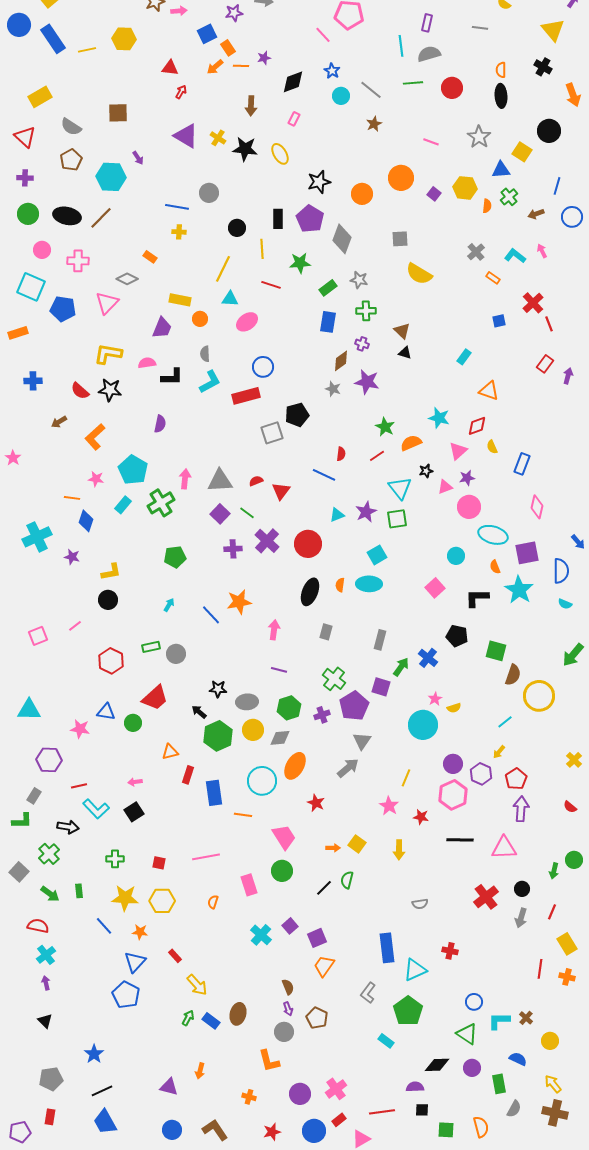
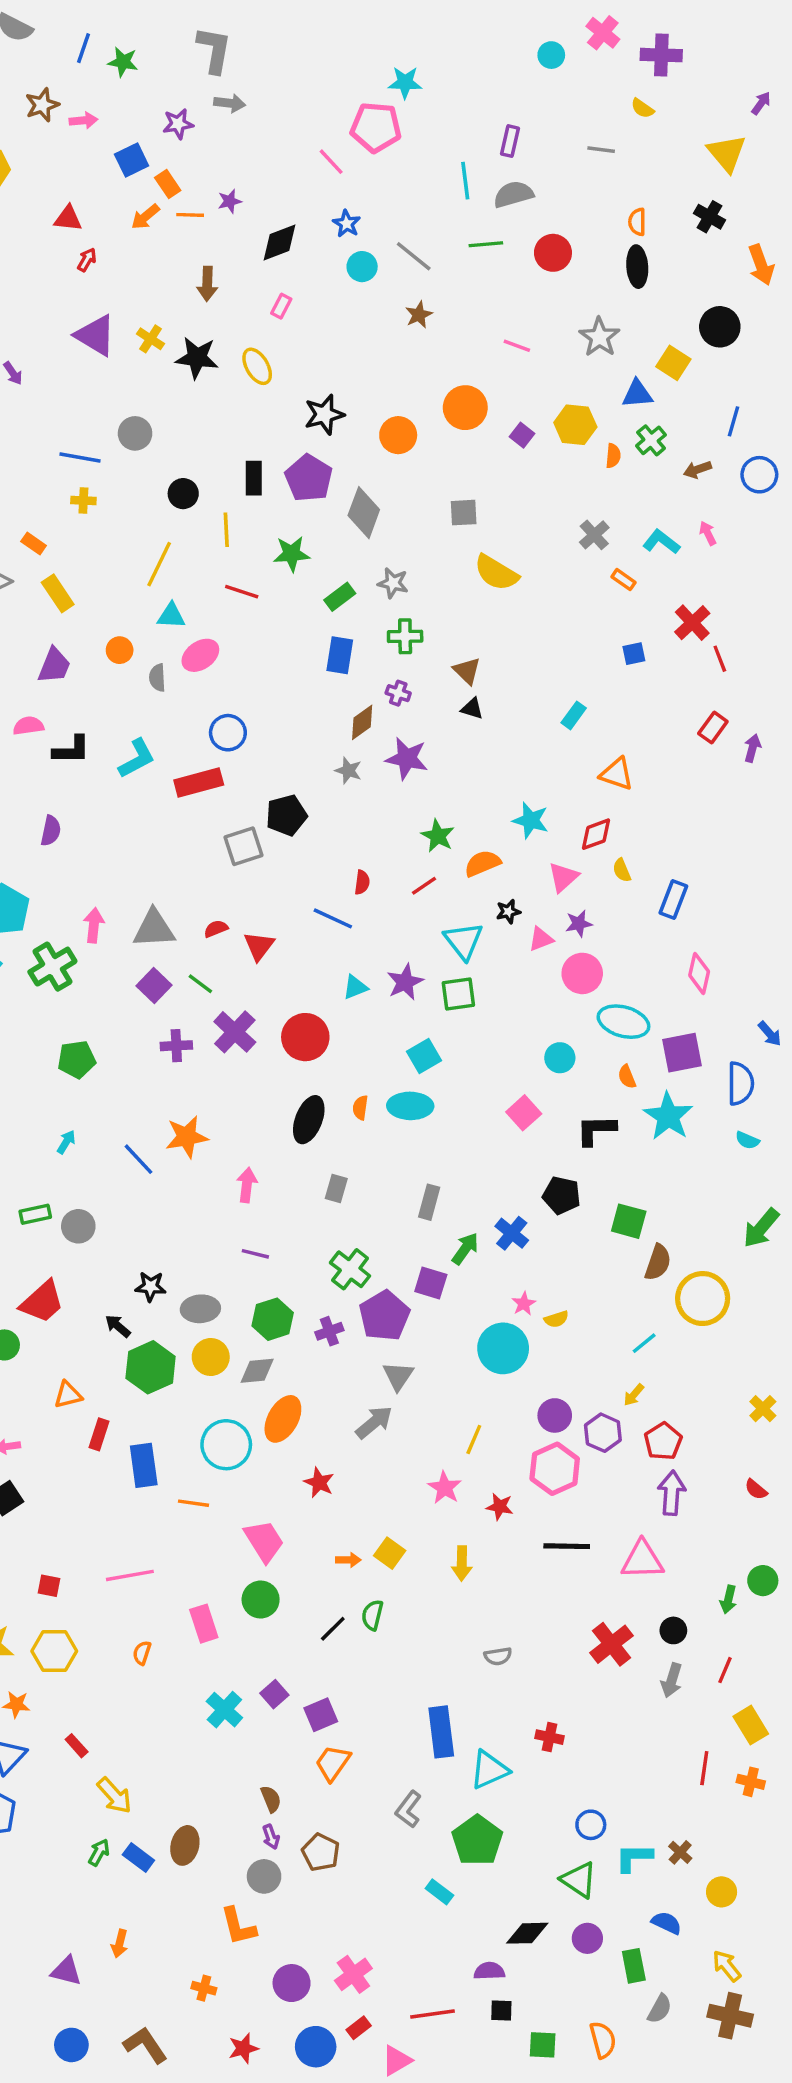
yellow rectangle: (180, 300) -> (58, 593), moved, turned 45
gray semicircle: (205, 354) -> (157, 678), moved

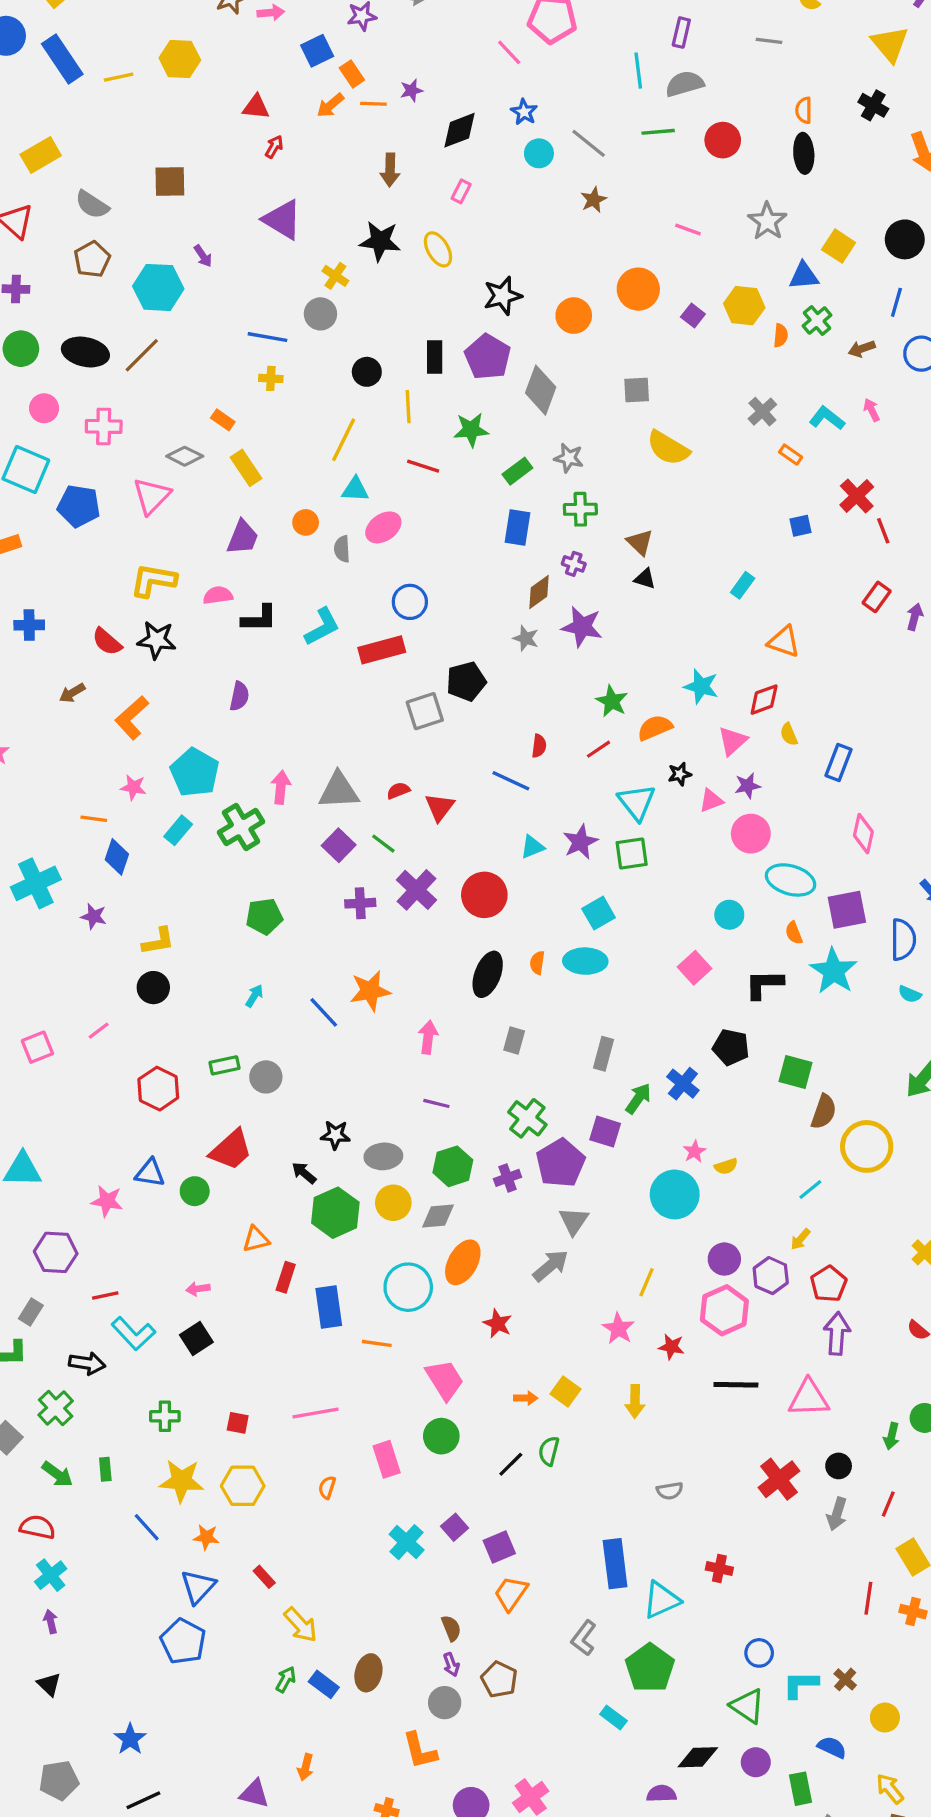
black circle: (720, 327) -> (905, 239), moved
yellow cross: (151, 339) -> (335, 276), moved

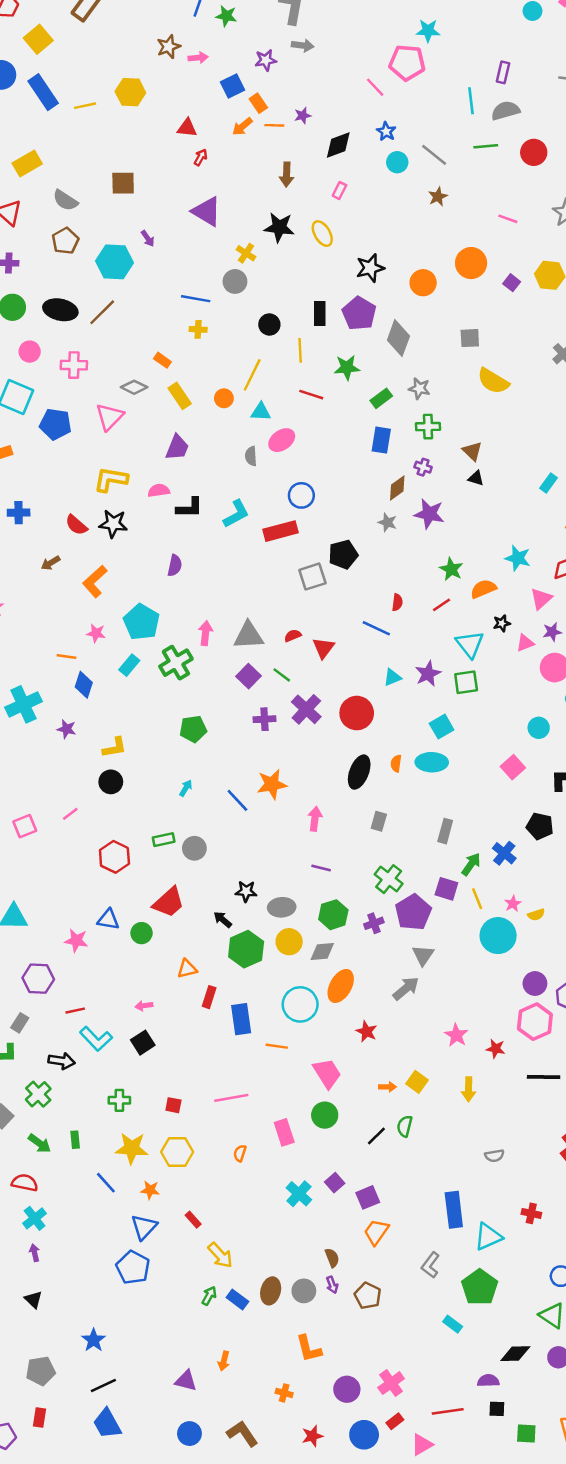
orange circle: (306, 522) -> (224, 398), moved
yellow line: (647, 1282) -> (477, 899), moved, turned -45
gray circle: (445, 1703) -> (304, 1291), moved

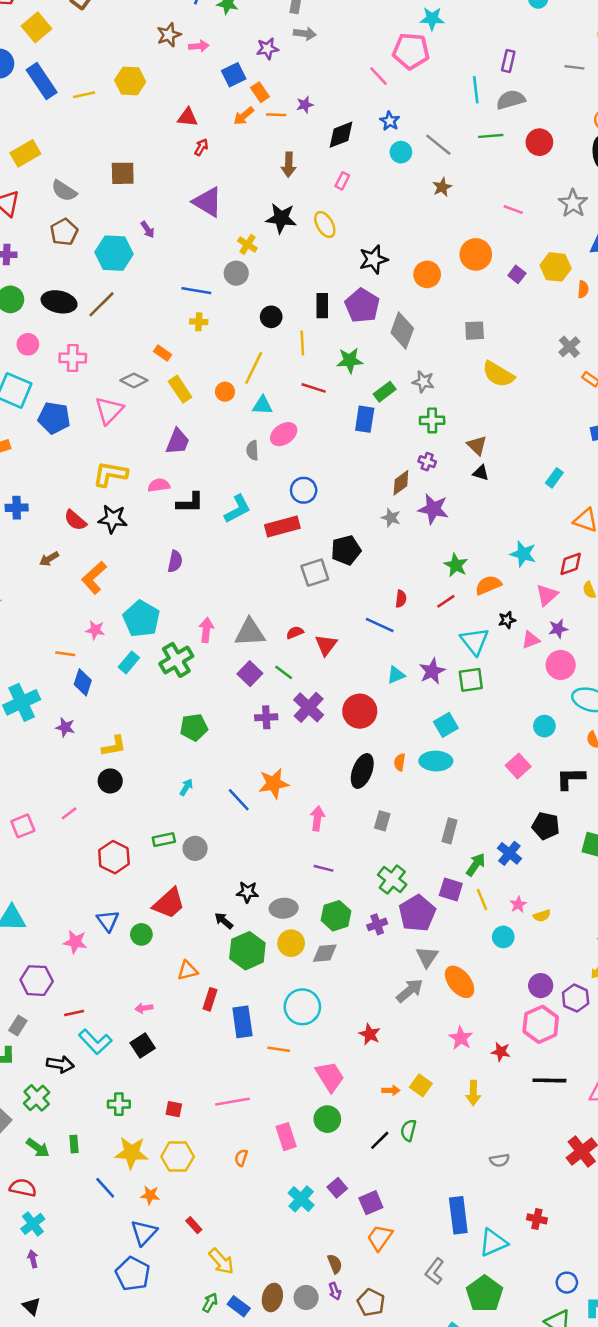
blue rectangle: (381, 440) -> (365, 419), moved
blue triangle: (108, 920) -> (108, 921), turned 45
cyan circle: (498, 936) -> (503, 937), size x0.6
orange ellipse: (341, 986) -> (460, 982), moved, turned -68

